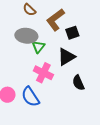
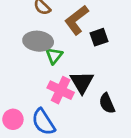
black triangle: (66, 57) -> (82, 82), moved, turned -30

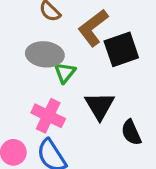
black square: (99, 37) -> (121, 49), size x1.5
pink cross: (61, 90) -> (48, 116), moved

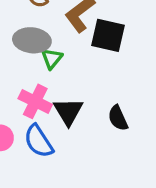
black square: (121, 49) -> (108, 35), turned 32
black triangle: (100, 106) -> (68, 111), moved

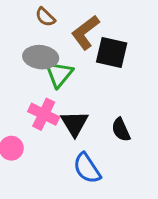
green triangle: (52, 59) -> (59, 74), size x1.4
blue semicircle: (39, 141) -> (87, 168), moved

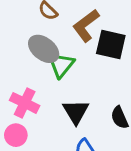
gray ellipse: (41, 57) -> (44, 49), turned 32
pink cross: (44, 114) -> (25, 103), moved

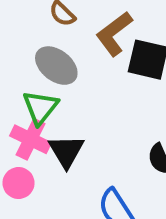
green triangle: (61, 65) -> (40, 107), moved
black triangle: (76, 112) -> (66, 151), moved

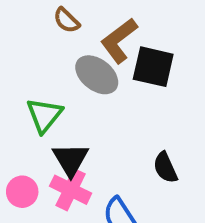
gray ellipse: (56, 66) -> (97, 75), moved
pink cross: (30, 139) -> (71, 190), moved

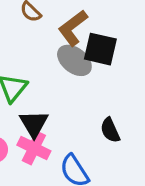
gray ellipse: (97, 75) -> (74, 60), moved

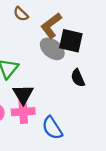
black semicircle: (110, 130) -> (78, 78), moved
pink cross: (34, 148) -> (23, 112), turned -30

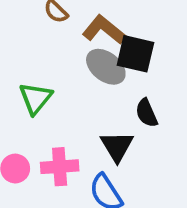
brown L-shape: (51, 26) -> (104, 30), turned 76
black triangle: (23, 94) -> (117, 146), moved

